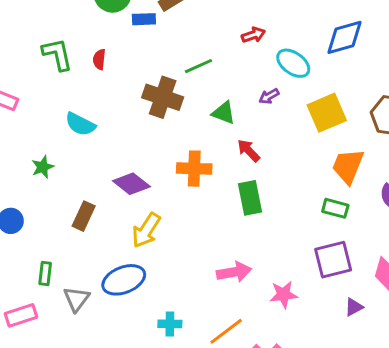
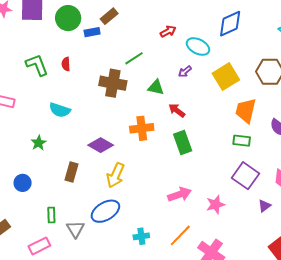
purple square: (333, 260) -> (246, 176), turned -32

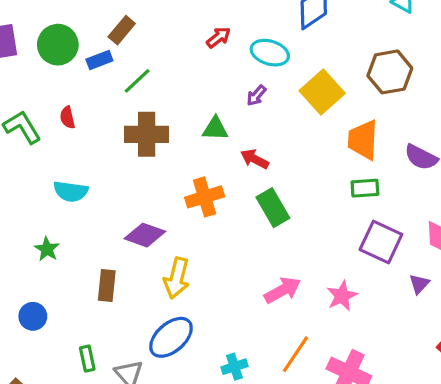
green line: (134, 58) -> (137, 81), moved

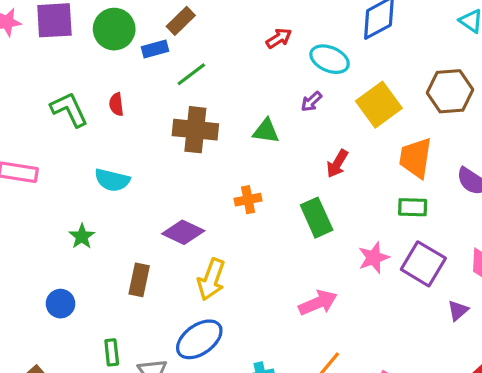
red arrow: (255, 159) -> (337, 164), moved, turned -92
orange cross: (205, 197) -> (248, 200), size x0.7
pink star: (342, 296) -> (374, 258), moved

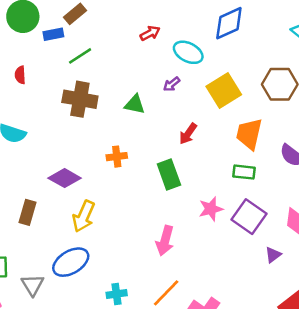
pink arrow: (318, 303) -> (165, 241), turned 124

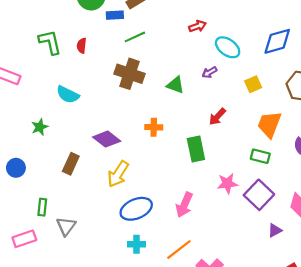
blue diamond: (229, 23) -> (277, 41), moved
yellow square: (224, 91) -> (253, 84), size x0.6
blue ellipse: (71, 262) -> (136, 209), moved

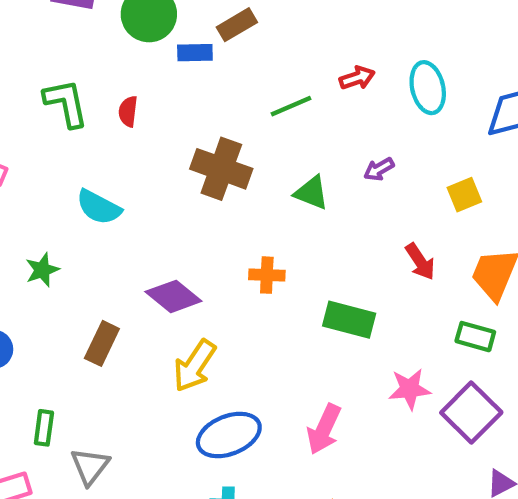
green line: (135, 37) -> (291, 106), moved
cyan ellipse: (228, 47) -> (428, 88), moved, turned 40
red arrow: (217, 117) -> (420, 262), moved, turned -78
green rectangle: (196, 149) -> (349, 320), turned -65

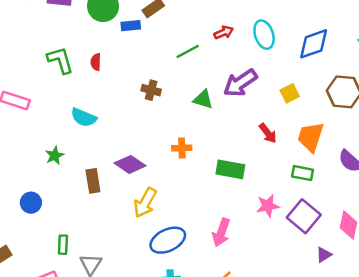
brown cross: (221, 169) -> (151, 90), size x0.6
purple arrow: (379, 169) -> (240, 83), size x2.0
brown rectangle: (102, 343) -> (93, 181), moved, turned -30

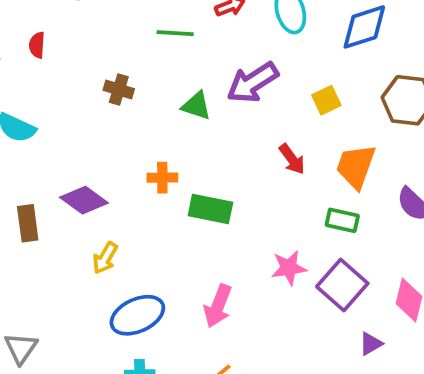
green line: (188, 51) -> (175, 33), turned 30
green rectangle: (230, 169) -> (210, 209), moved
yellow arrow: (145, 203) -> (105, 258), size x0.7

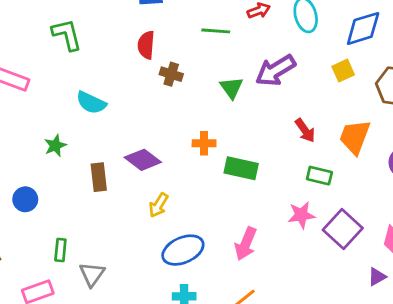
red semicircle: (37, 45) -> (146, 45), moved, size x1.4
yellow square: (326, 100) -> (343, 71), moved
green triangle: (196, 106) -> (231, 88), turned 35
green rectangle: (342, 220) -> (319, 176), moved
purple triangle: (371, 344) -> (377, 277), moved

